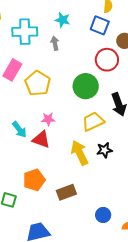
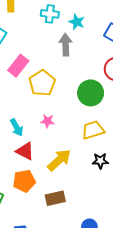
cyan cross: (25, 32) -> (50, 14), moved, size x0.7
gray arrow: (55, 43) -> (66, 45), size x1.5
red triangle: (41, 139) -> (25, 151), moved
yellow arrow: (80, 153) -> (59, 160), moved, turned 65

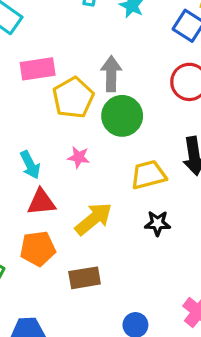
gray arrow: (66, 45) -> (111, 74), moved
pink rectangle: (18, 66) -> (38, 69), turned 40
green circle: (91, 93) -> (122, 116), moved
red triangle: (25, 151) -> (41, 202), turned -36

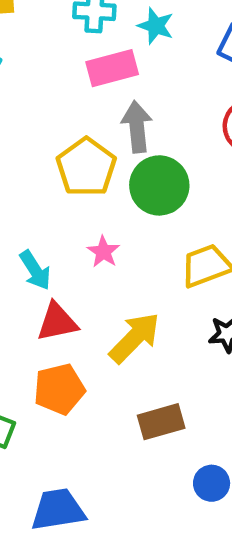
pink rectangle: (38, 69) -> (112, 68), moved
pink star: (79, 157) -> (103, 252), turned 30
brown rectangle: (85, 278) -> (161, 422), moved

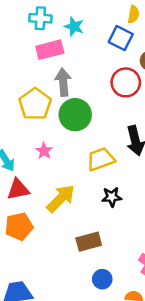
brown rectangle: (161, 422) -> (89, 242), moved

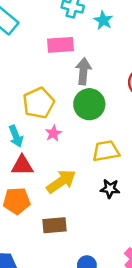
pink rectangle: (50, 50) -> (61, 45), moved
yellow pentagon: (35, 104) -> (39, 103), moved
brown rectangle: (89, 242) -> (55, 225), moved

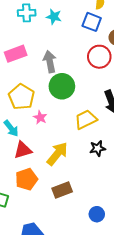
pink rectangle: (61, 45) -> (16, 54), moved

